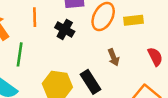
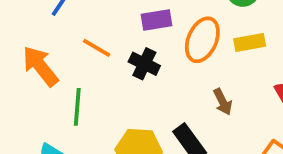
orange line: (35, 17) -> (97, 48), turned -54

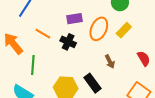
yellow rectangle: (250, 42) -> (124, 30), turned -35

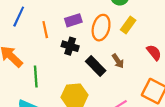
orange line: (43, 34) -> (45, 30), moved, turned 56
black rectangle: (92, 83) -> (96, 66), moved

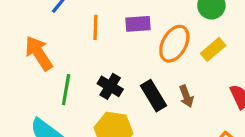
black cross: (70, 46) -> (110, 86), moved

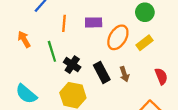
orange arrow: (39, 53) -> (24, 39), size x0.7
green line: (66, 90) -> (52, 51), moved, turned -30

